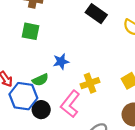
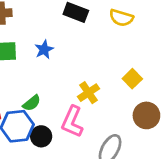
blue star: (61, 61) -> (44, 49), moved

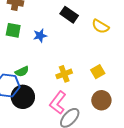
pink L-shape: (72, 122) -> (58, 103), moved
black circle: (41, 136) -> (23, 97), size x1.5

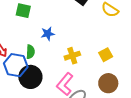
blue star: (40, 36) -> (48, 34), moved
green semicircle: (22, 71) -> (30, 52), turned -64

